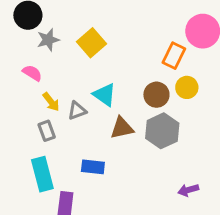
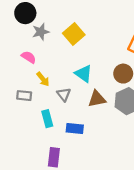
gray triangle: (77, 111) -> (64, 94), moved, turned -48
gray rectangle: (47, 131) -> (24, 96), moved, turned -64
cyan rectangle: (42, 174) -> (47, 119), moved, size x0.7

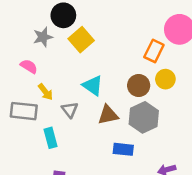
black circle: (25, 13) -> (63, 15), moved
gray rectangle: (24, 96) -> (24, 111), size x1.5
blue rectangle: (75, 129) -> (123, 149), moved

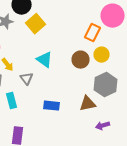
brown triangle: (108, 115) -> (88, 104), moved
gray hexagon: (144, 117) -> (106, 85), moved
blue rectangle: (123, 149) -> (52, 106), moved

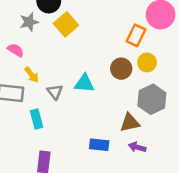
cyan triangle: (45, 60) -> (84, 83), moved, turned -30
blue rectangle: (52, 106) -> (99, 145), moved
purple arrow: (103, 126) -> (137, 147), moved, turned 32

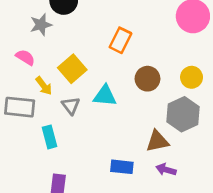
yellow square: (66, 24) -> (72, 69), moved
orange rectangle: (136, 35) -> (120, 40), moved
yellow circle: (147, 62) -> (192, 77), moved

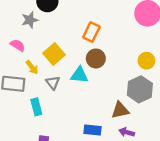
brown circle: (147, 79) -> (96, 58), moved

